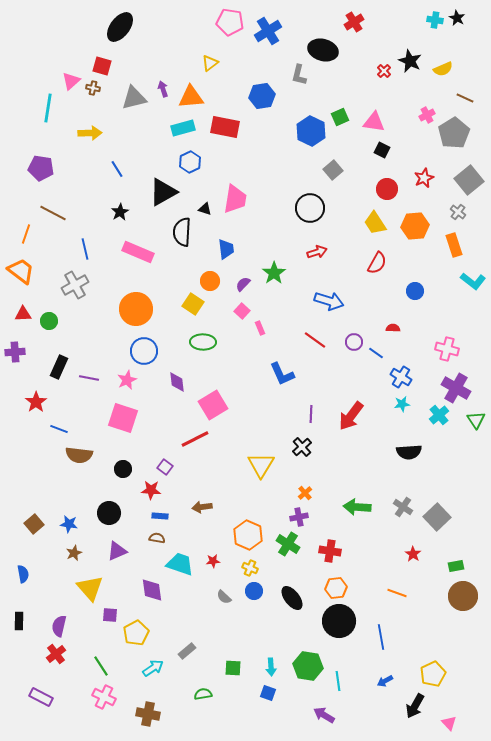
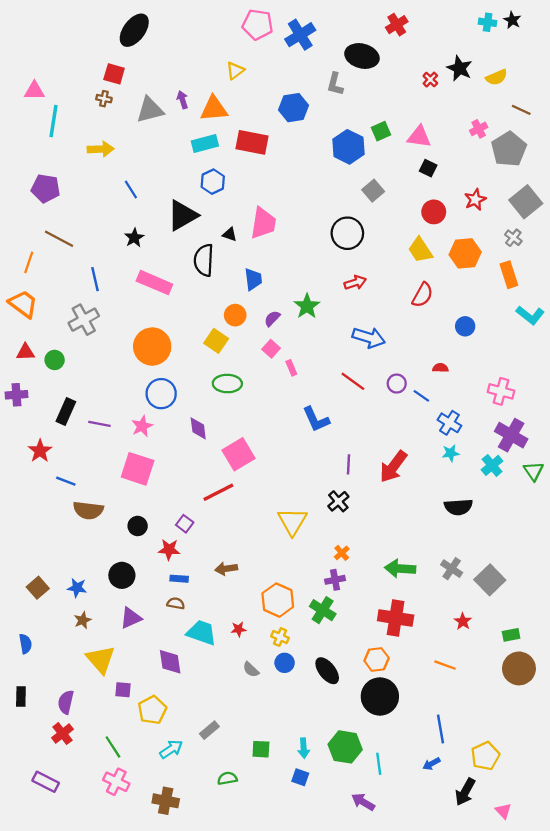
pink triangle: (71, 81) -> (34, 91), moved, turned 42
red cross: (330, 551) -> (396, 618), moved, size x1.4
blue line: (381, 637) -> (440, 729), moved

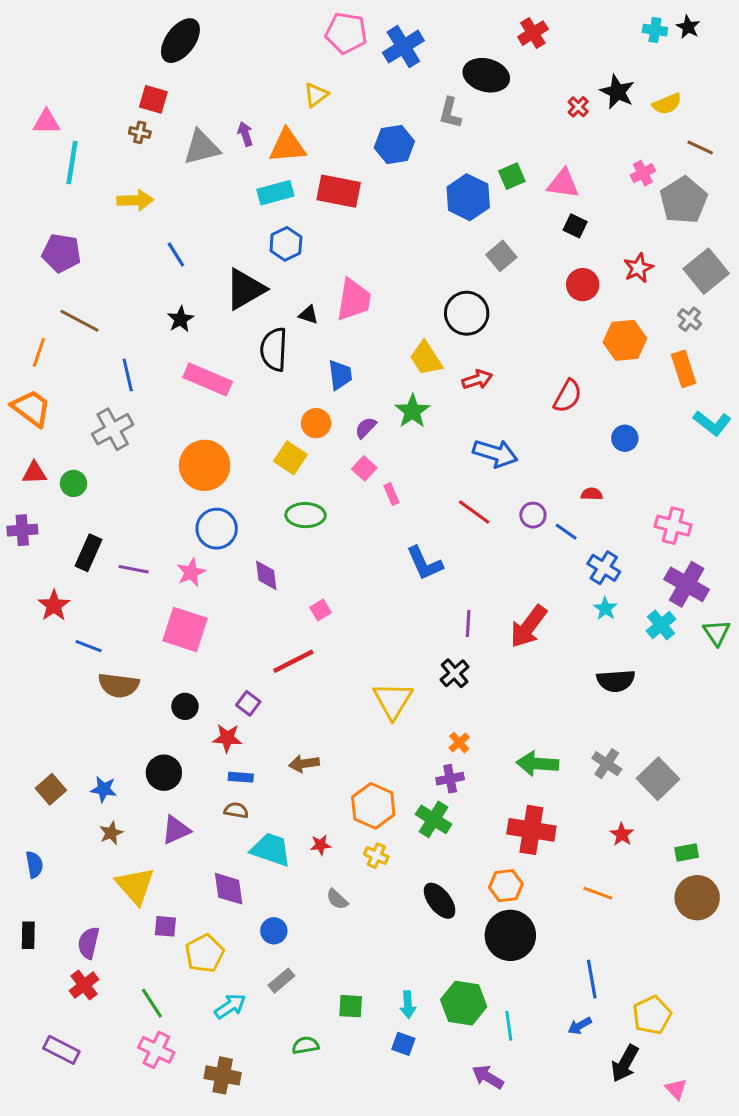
yellow trapezoid: (420, 250) -> (426, 358), moved
cyan star: (451, 453) -> (605, 608), turned -30
pink square: (239, 454) -> (321, 610), size x0.5
blue circle: (285, 663) -> (274, 931), moved

